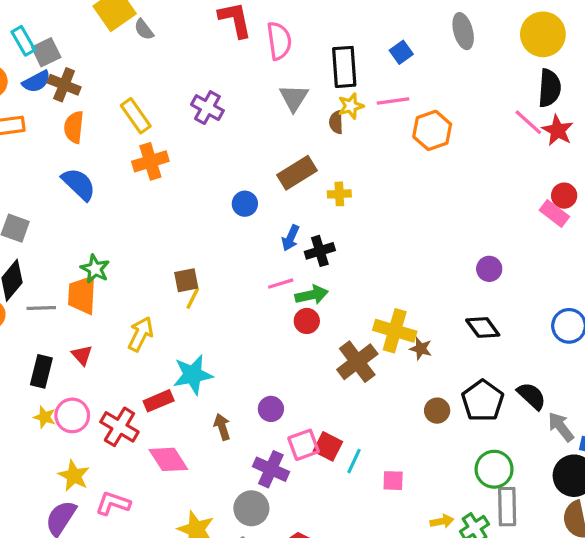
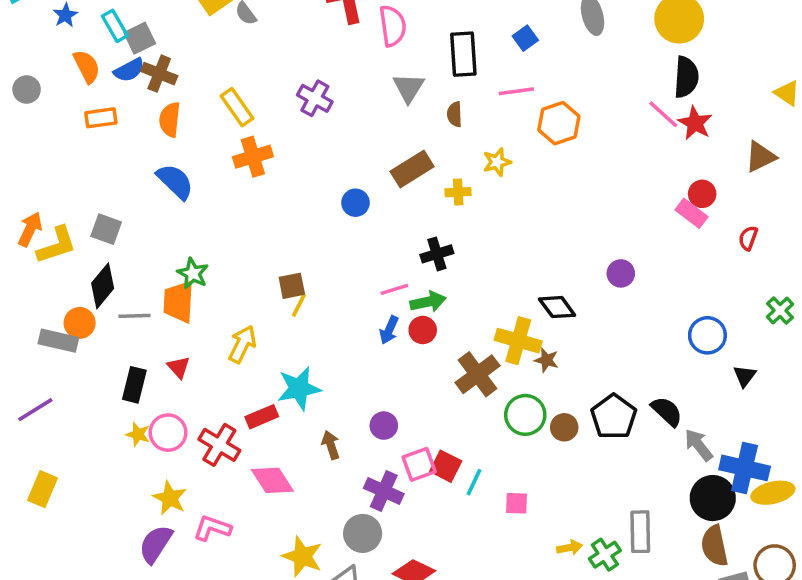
yellow star: (351, 106) -> (497, 162), moved
blue arrow: (290, 238) -> (389, 330), moved
black diamond: (483, 327) -> (557, 307), moved
green circle: (494, 469) -> (525, 415), moved

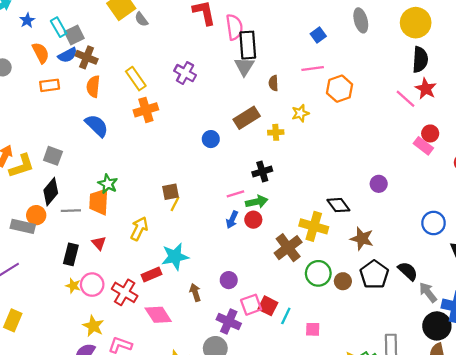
black rectangle: (463, 54) -> (248, 45), moved
pink line: (663, 114) -> (406, 99), moved
brown star: (547, 360) -> (362, 239), moved, size x1.5

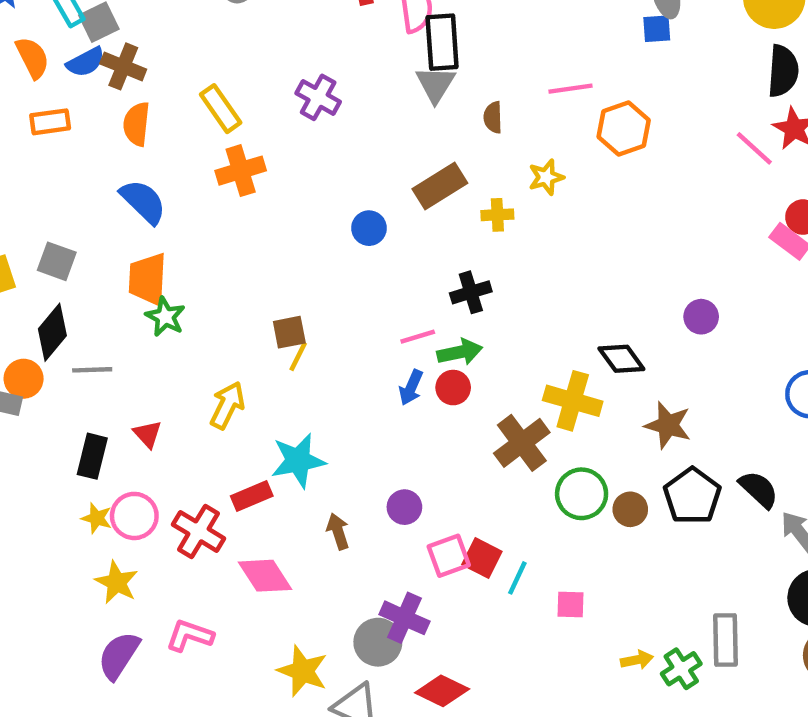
blue square: (318, 35) -> (657, 29), moved, turned 32
orange trapezoid: (99, 202) -> (148, 279), moved
purple cross: (229, 321) -> (404, 618), moved
yellow star: (93, 326) -> (117, 582), moved

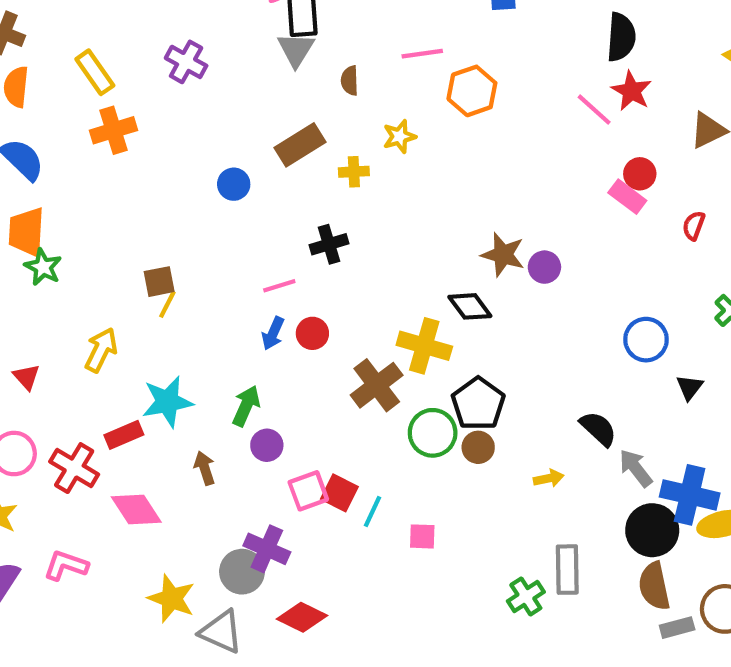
green arrow: (460, 352) -> (246, 406), moved, turned -54
brown star: (668, 425) -> (503, 255), moved
black pentagon: (692, 496) -> (478, 404), moved
yellow arrow: (637, 660) -> (549, 478), moved

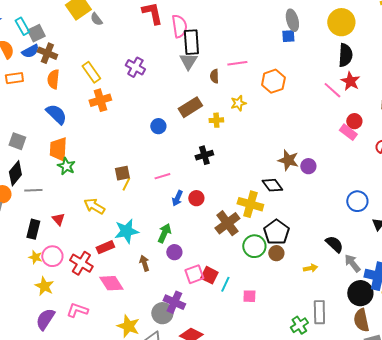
pink line: (422, 54) -> (237, 63), moved
pink line: (279, 286) -> (162, 176), moved
yellow arrow: (101, 350) -> (94, 206), turned -85

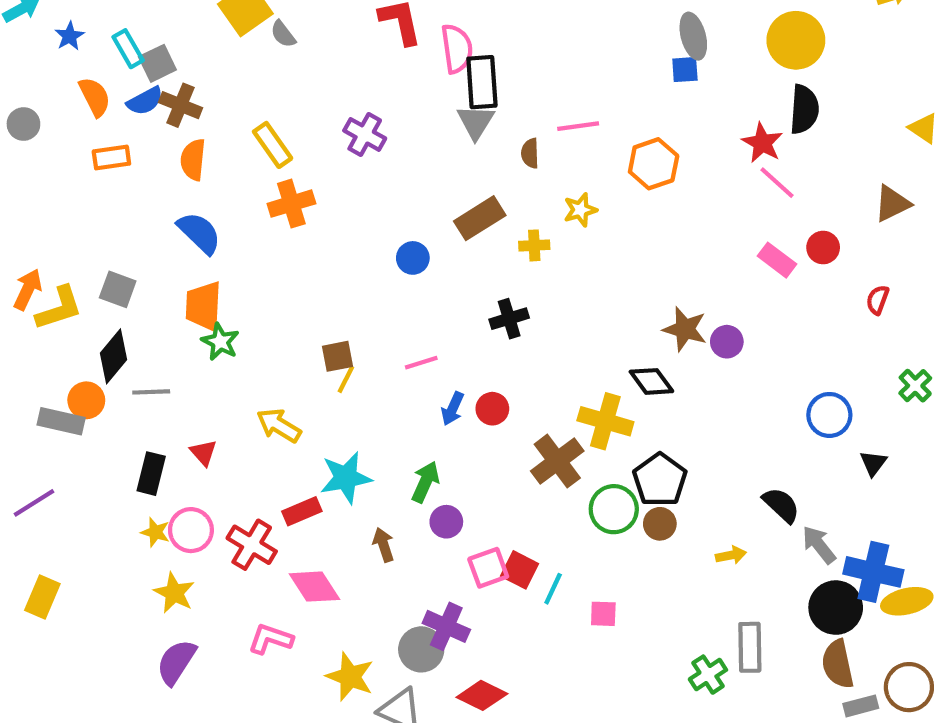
red star: (350, 81) -> (762, 143), moved
pink rectangle: (348, 132) -> (777, 260), moved
pink L-shape: (77, 310) -> (270, 639), moved

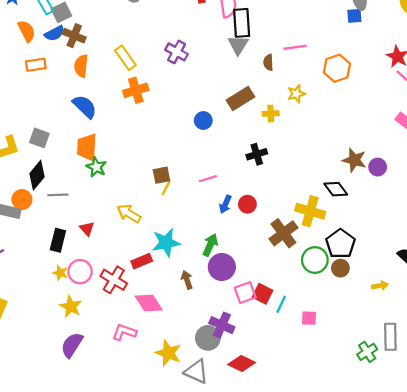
purple circle: (446, 522) -> (222, 267), size x1.5

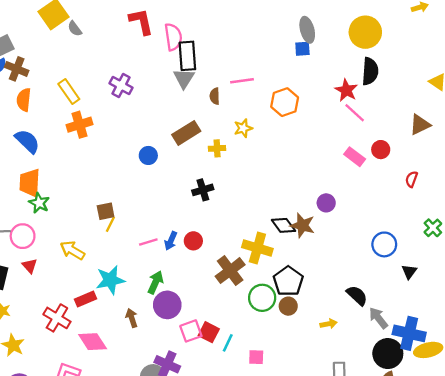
brown star: (354, 160) -> (302, 225), moved
pink line: (208, 179) -> (148, 242), moved
pink circle: (80, 272) -> (23, 236), moved

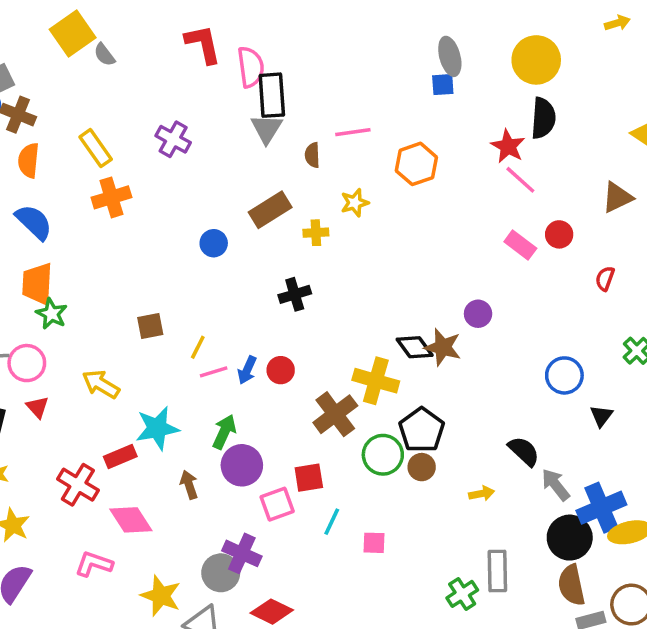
yellow line: (110, 224) -> (198, 347), moved
red square: (209, 332) -> (309, 478), moved, turned -36
blue cross: (409, 333) -> (601, 508), turned -36

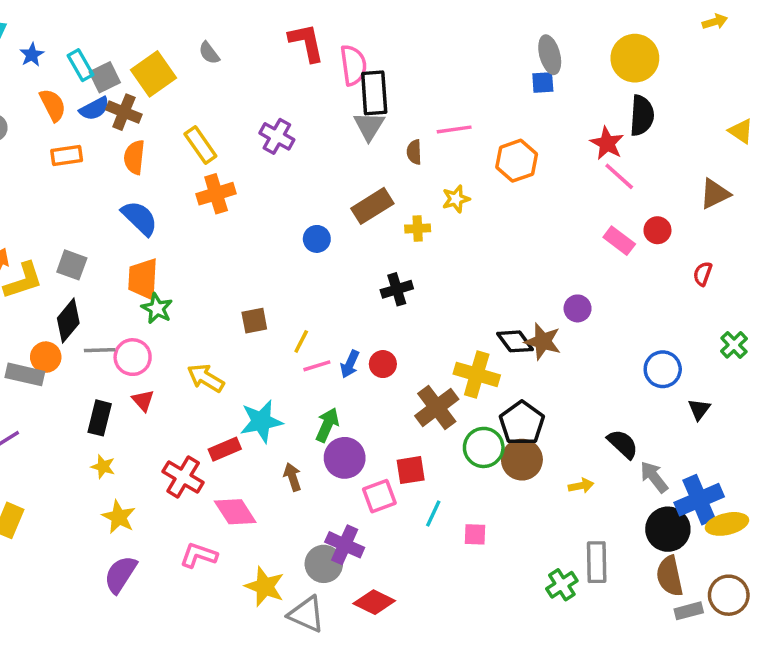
yellow square: (73, 33) -> (153, 74), moved
brown circle: (422, 467) -> (522, 460), size x1.5

